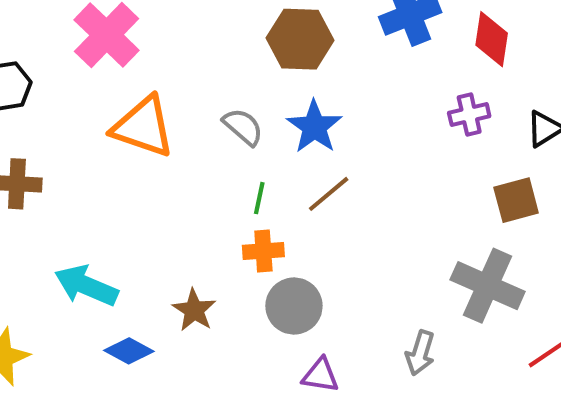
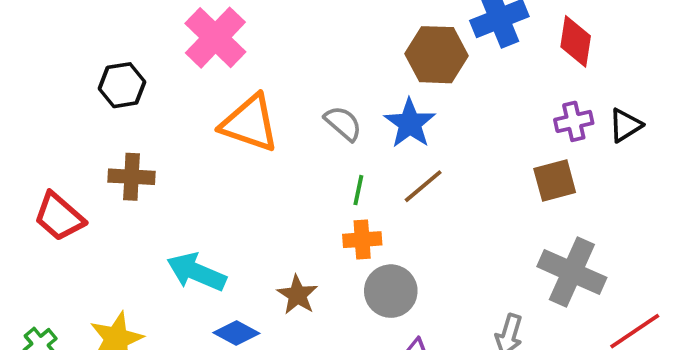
brown hexagon: (300, 39) -> (437, 55), moved
purple cross: (469, 115) -> (574, 121), moved
brown square: (516, 200) -> (555, 181), moved

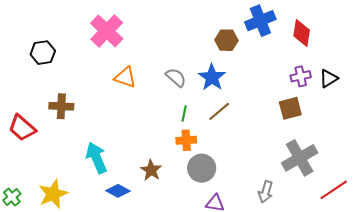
brown hexagon: (437, 55) -> (226, 40), size x0.7
black hexagon: (122, 85) -> (43, 53), moved
orange triangle: (250, 123) -> (125, 77), size x0.7
cyan arrow: (196, 272) -> (96, 158), turned 44
gray cross: (572, 272) -> (300, 158), turned 36

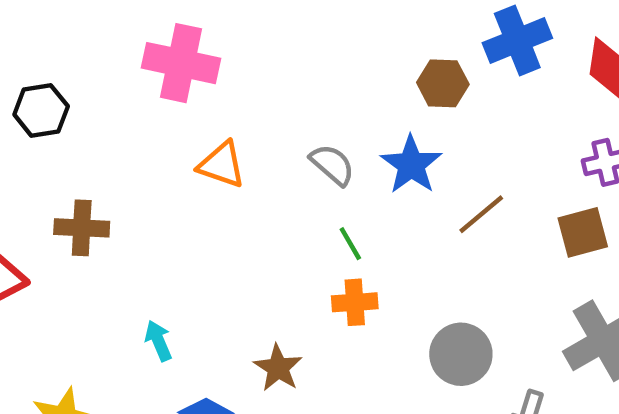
pink cross: (107, 31) -> (181, 63), turned -32
brown line: (219, 111) -> (481, 214), moved
green line: (184, 113) -> (350, 244), turned -42
cyan arrow: (96, 158) -> (158, 341), size x0.6
gray circle: (202, 168) -> (461, 354), moved

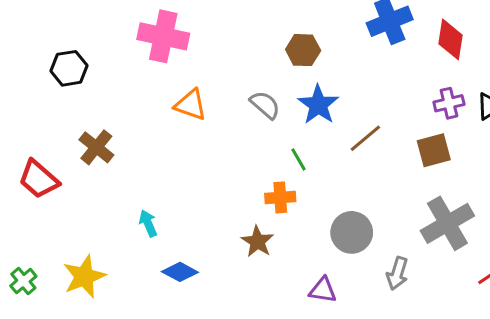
brown hexagon: (443, 83) -> (303, 50), moved
brown cross: (82, 228) -> (96, 147), turned 36
green line: (350, 244) -> (298, 159), moved
brown star: (278, 368) -> (257, 242), moved

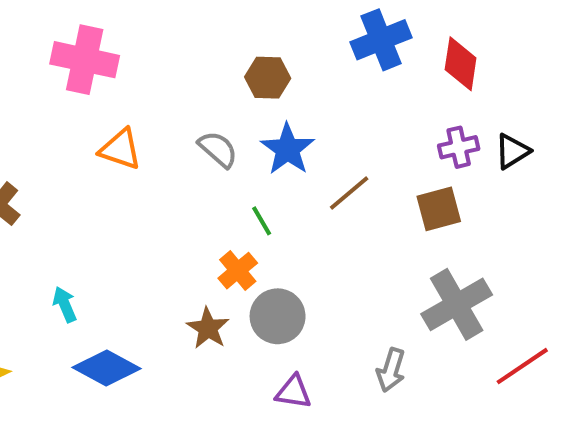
orange cross: (280, 197) -> (238, 271), turned -36
gray circle: (352, 232) -> (278, 316), moved
blue diamond: (180, 272) -> (106, 368), size x1.4

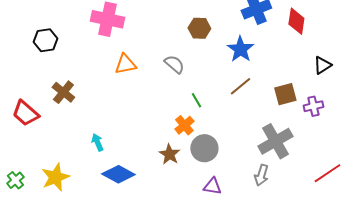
purple cross: (459, 147) -> (313, 106), moved
orange triangle: (120, 149) -> (125, 64), turned -30
blue star: (288, 149) -> (240, 49), moved
gray cross: (457, 304) -> (275, 141), moved

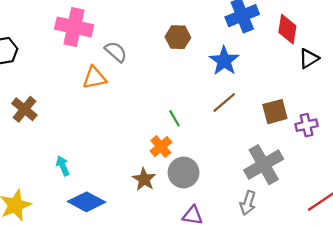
gray semicircle: (174, 64) -> (116, 52), moved
black triangle: (322, 65) -> (309, 59), moved

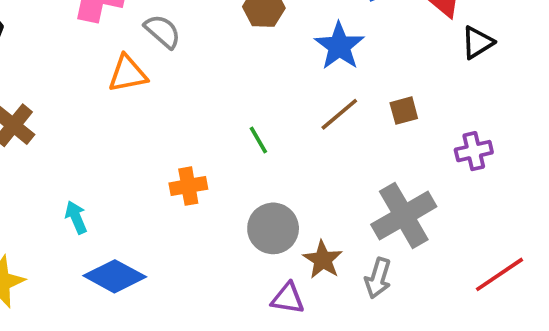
brown square: (275, 112) -> (404, 111), moved, size x0.7
orange cross: (161, 147) -> (188, 186), moved, turned 30
brown star: (144, 179) -> (323, 260), moved

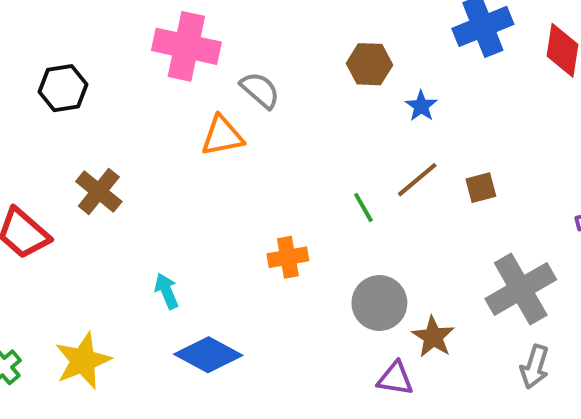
blue star: (339, 46) -> (421, 106), moved, size x0.6
brown square: (404, 111) -> (481, 188), moved
brown line: (339, 114) -> (417, 180), moved
gray arrow: (378, 278) -> (535, 367), moved

